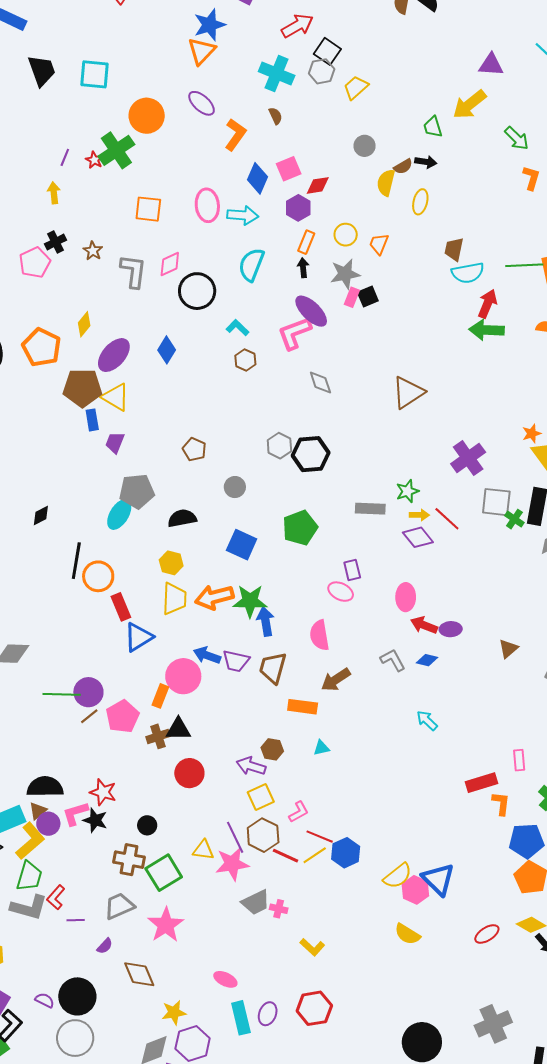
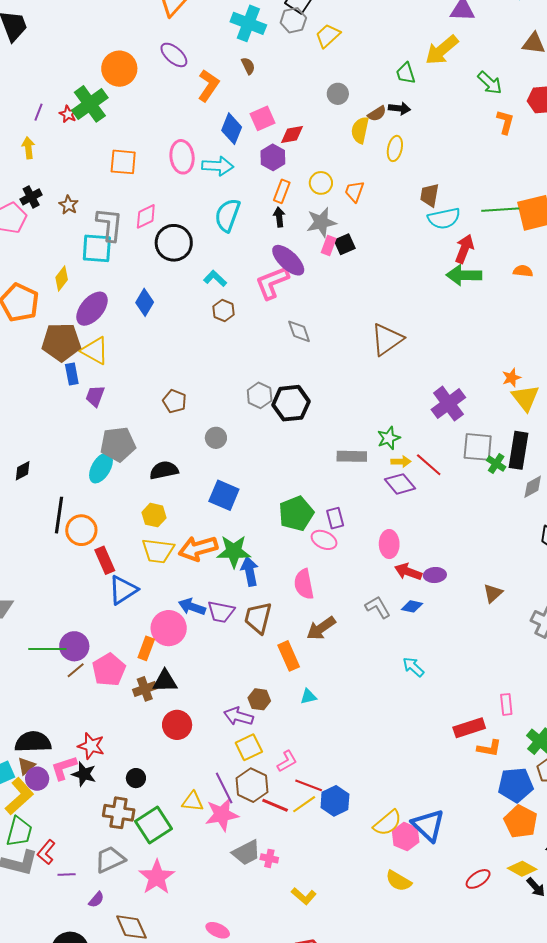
cyan square: (95, 74) -> (97, 248), moved
green pentagon: (300, 528) -> (296, 514), moved
yellow trapezoid: (174, 599) -> (158, 551), turned 96
orange rectangle: (303, 707) -> (289, 656), turned 60
orange L-shape: (501, 804) -> (489, 748), turned 95

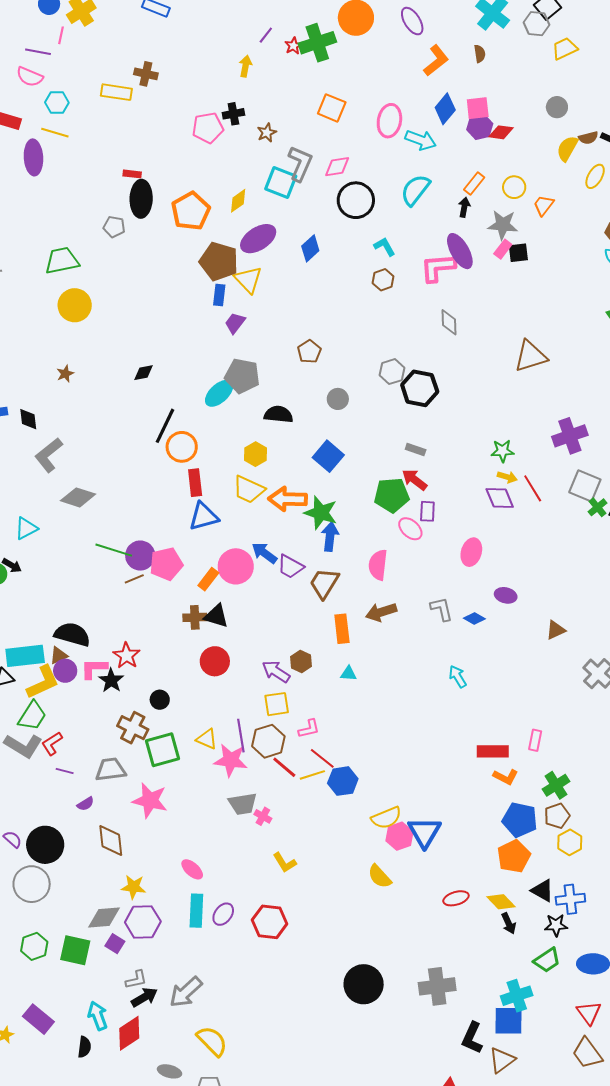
purple hexagon: (273, 157) -> (480, 127), moved
gray rectangle: (352, 456) -> (416, 449), moved, size x0.7
red arrow: (408, 572) -> (415, 480), moved
pink pentagon: (109, 670) -> (166, 564), moved
pink star: (157, 877) -> (150, 800), turned 30

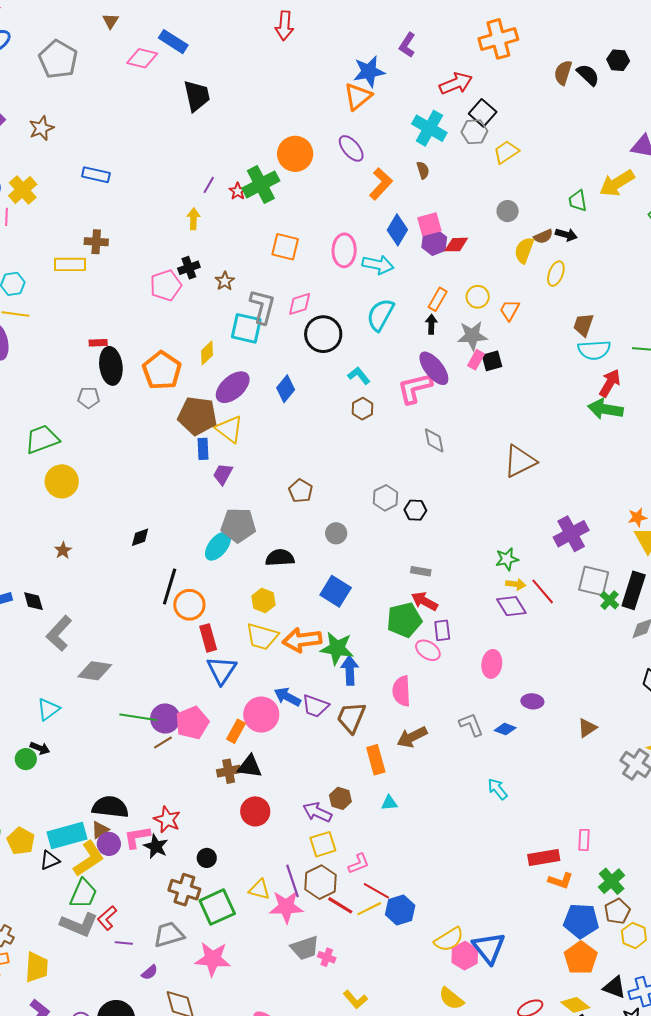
black hexagon: (420, 388) -> (415, 510), size x0.6
blue triangle: (204, 516) -> (222, 670), turned -32

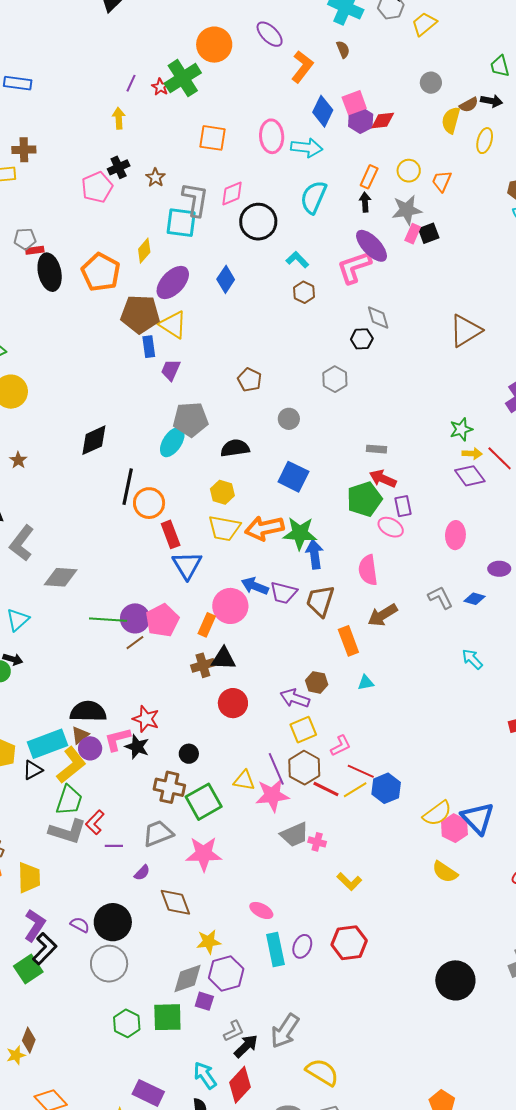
gray pentagon: (89, 398) -> (25, 239), moved
black hexagon: (415, 510) -> (362, 339), moved
black diamond: (140, 537) -> (94, 440), size x1.6

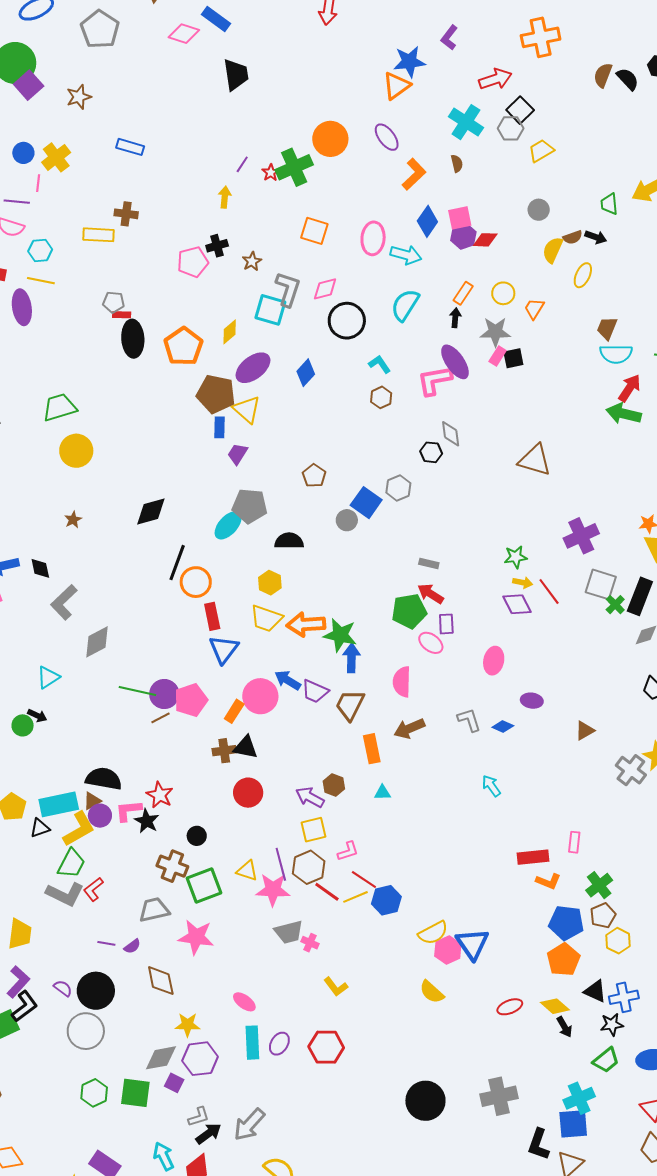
brown triangle: (465, 331) -> (535, 460), turned 39
blue square: (293, 477) -> (366, 503), moved
gray diamond: (61, 577) -> (97, 642), turned -40
purple line: (114, 846) -> (106, 943), moved

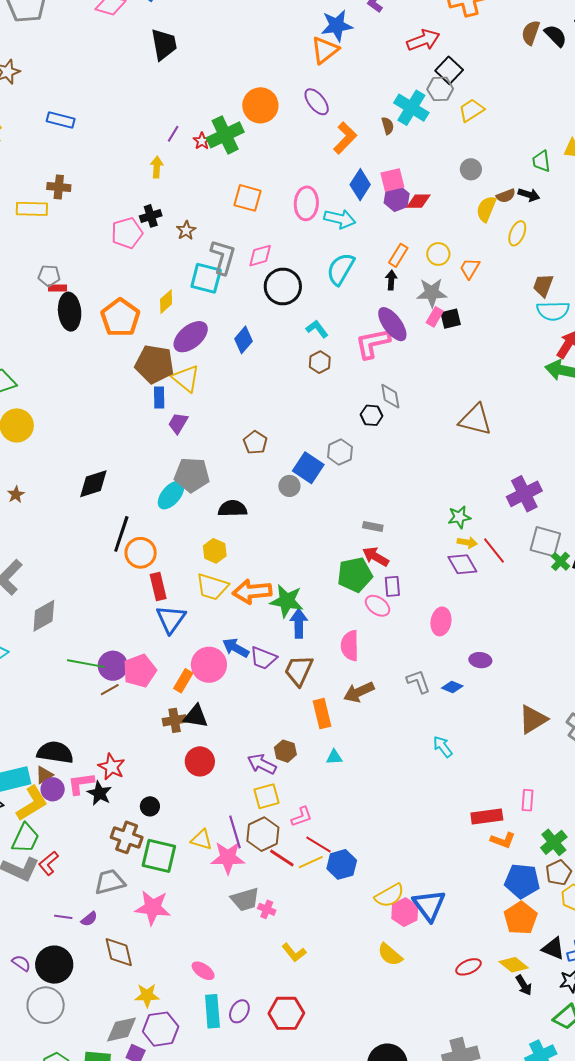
cyan cross: (466, 122) -> (411, 108), moved
brown triangle: (585, 731) -> (533, 719), moved, size x1.5
green square: (204, 886) -> (159, 856), turned 36

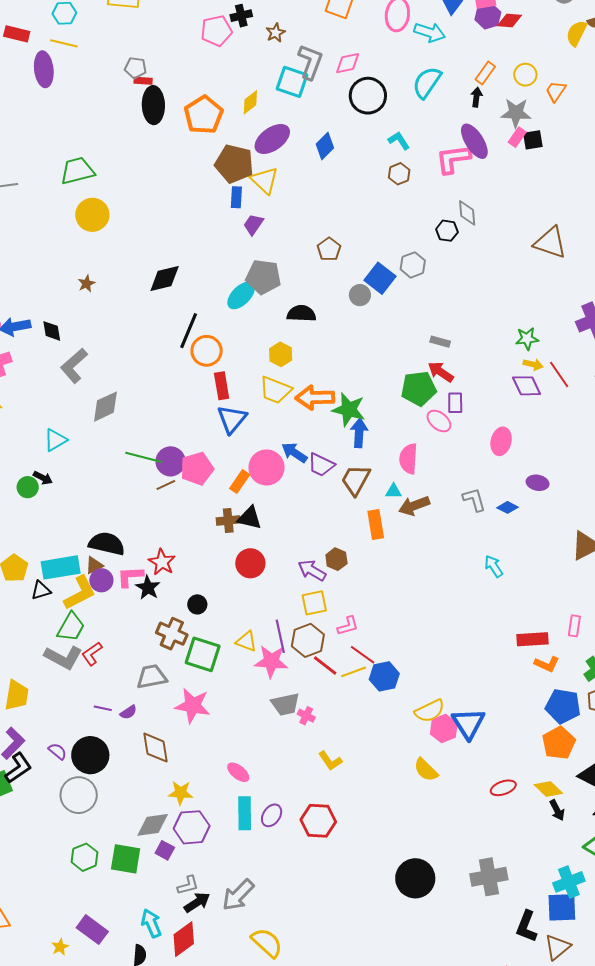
cyan triangle: (334, 757) -> (394, 491), moved

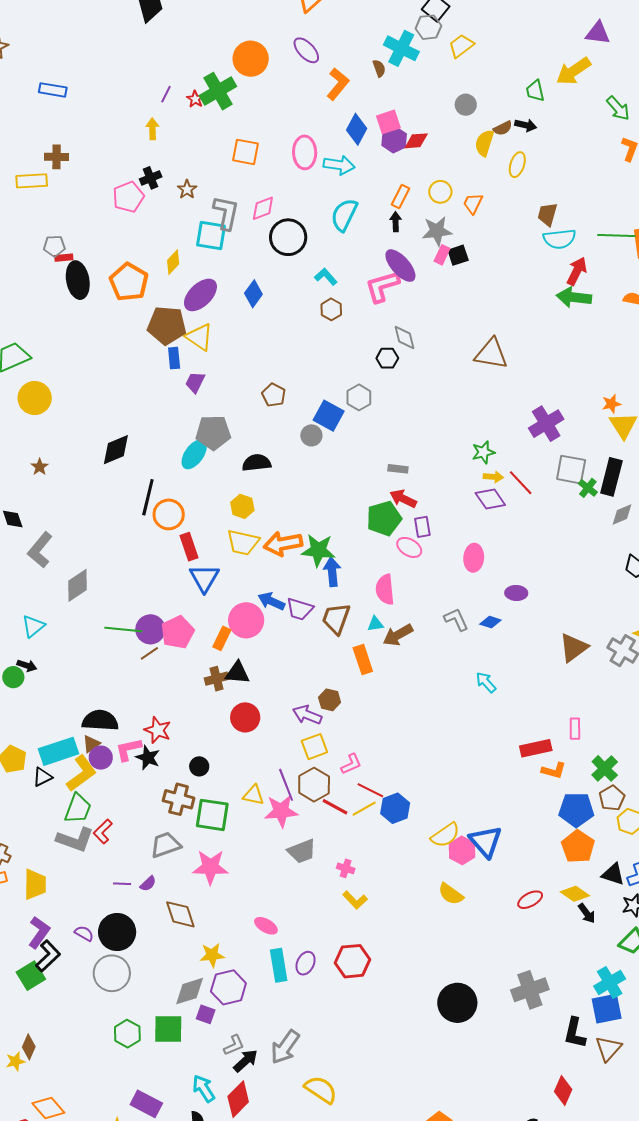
pink cross: (306, 716) -> (346, 868), moved

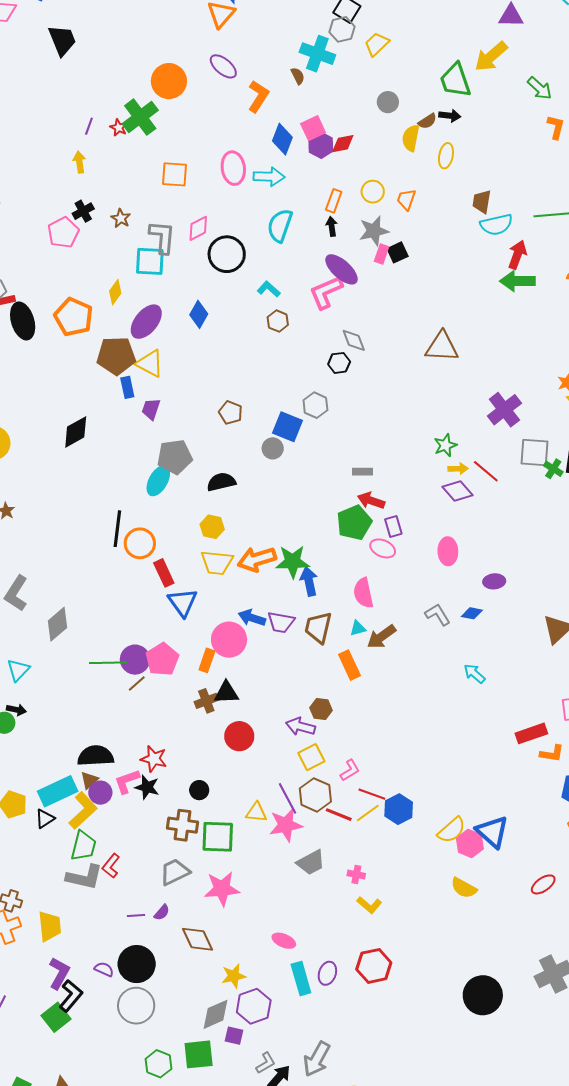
green trapezoid: (535, 91) -> (455, 80), size x1.6
black diamond: (116, 450) -> (76, 432), moved

